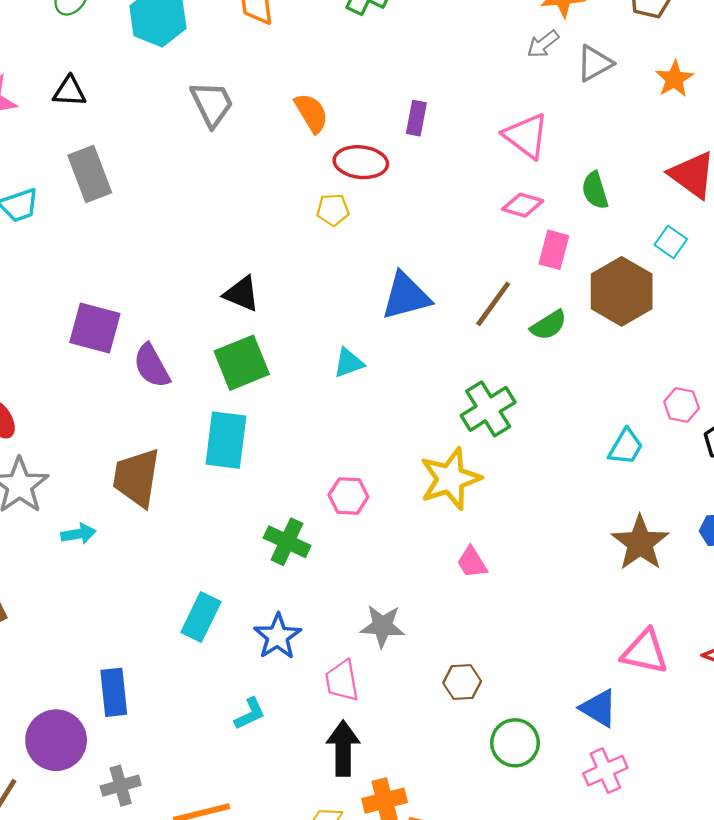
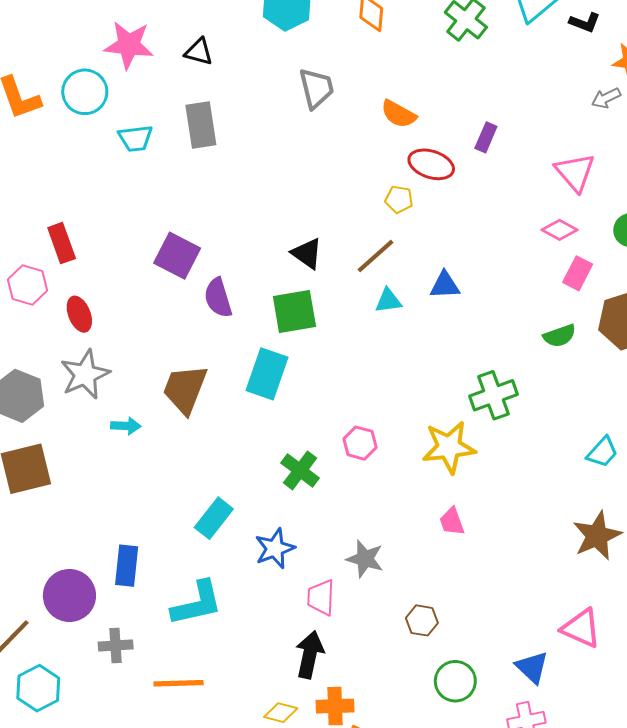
orange semicircle: (311, 113) -> (398, 114), turned 138
blue triangle: (406, 296) -> (445, 285), size x0.7
brown line: (493, 304) -> (375, 256), moved
cyan triangle: (349, 363) -> (388, 301), moved
cyan L-shape: (250, 714) -> (197, 603), moved, size x1.8

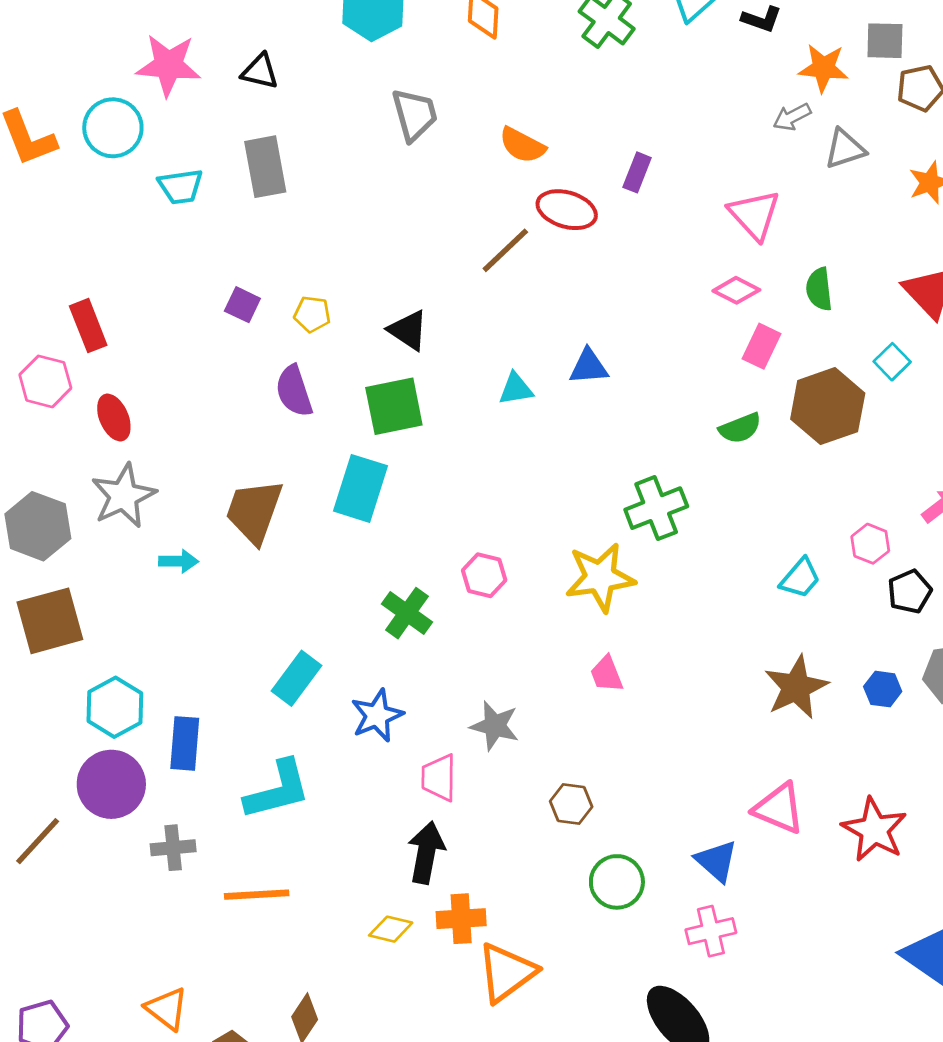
yellow pentagon: (399, 199) -> (312, 314), moved
purple square: (177, 256) -> (242, 305), moved, size x0.6
brown line: (375, 256) -> (505, 250), moved
cyan hexagon: (38, 688) -> (115, 707), moved

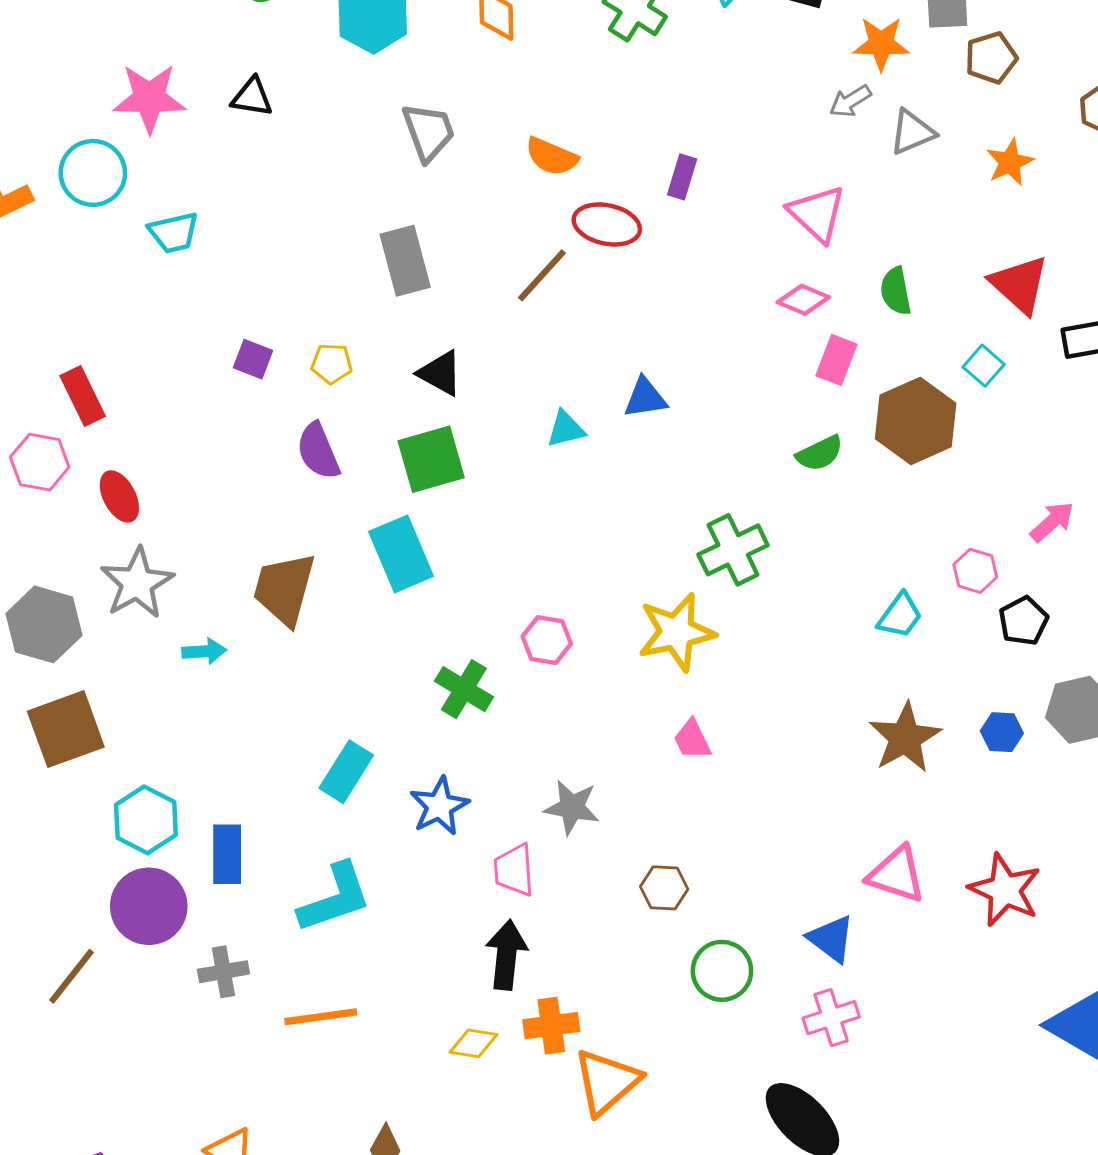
gray rectangle: (265, 167) -> (405, 261), moved
cyan rectangle: (361, 488) -> (401, 554), turned -36

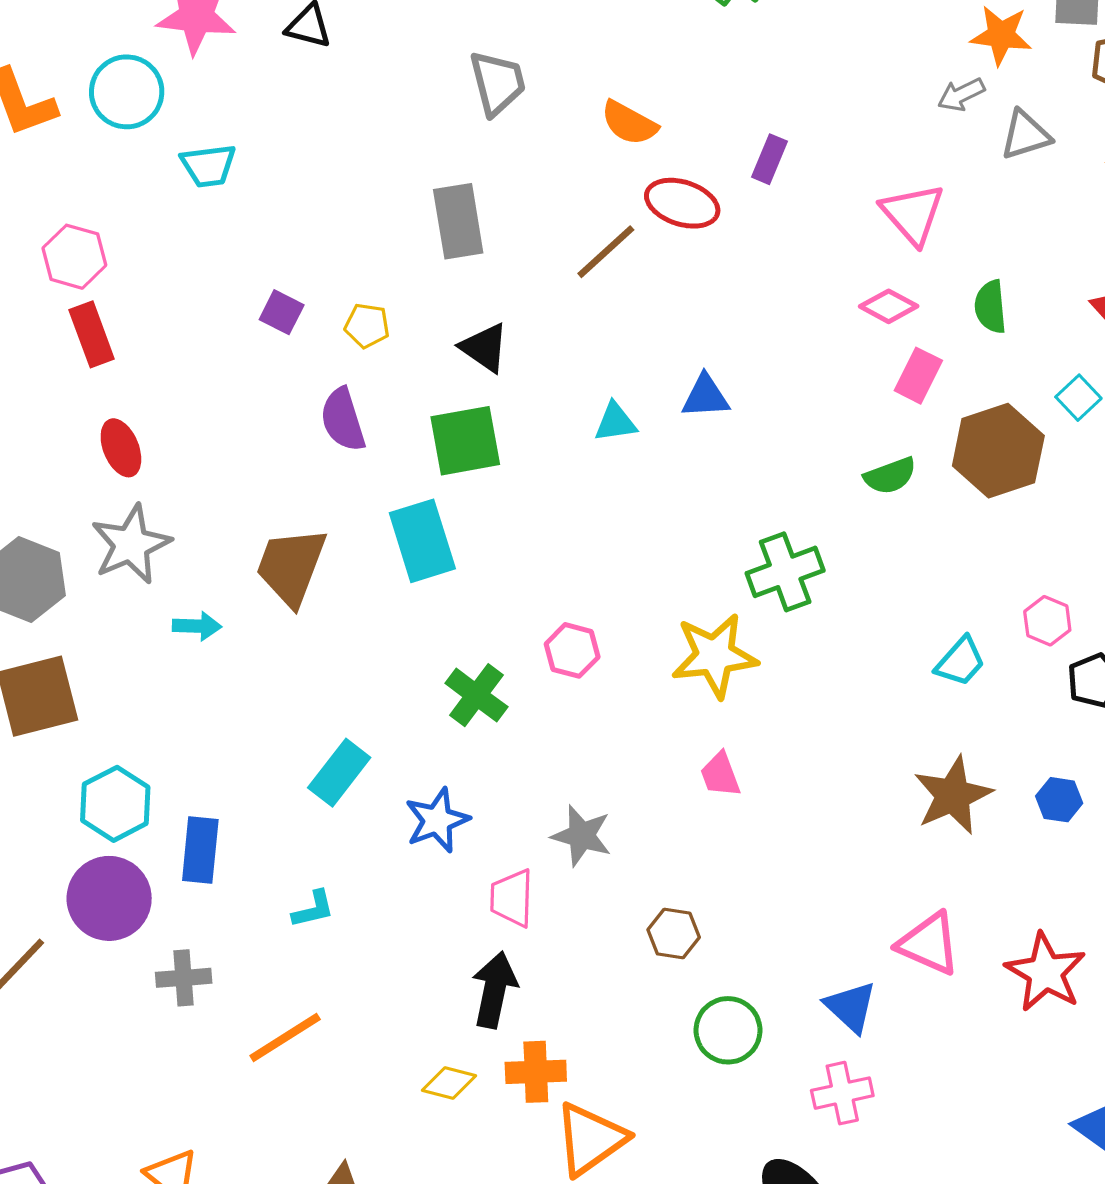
pink hexagon: (40, 462) -> (74, 257), moved
cyan L-shape: (335, 898) -> (313, 909), size x0.5
orange line: (321, 1017) -> (285, 1037), turned -30

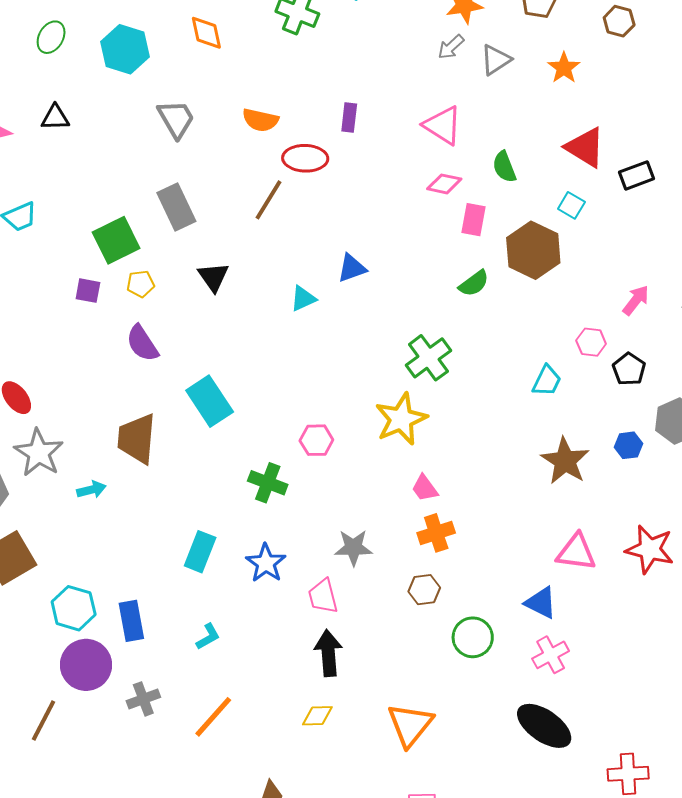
black triangle: (484, 348) -> (213, 277), turned 36
green square: (465, 441) -> (116, 240), moved
orange cross: (536, 1072) -> (436, 533), moved

